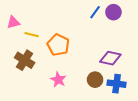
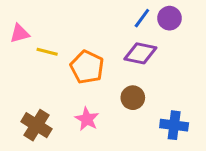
purple diamond: (110, 58) -> (140, 53), moved
brown cross: (25, 60) -> (36, 125), moved
brown circle: (95, 80) -> (133, 98), moved

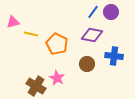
brown cross: (36, 125) -> (36, 86), moved
blue cross: (174, 125) -> (114, 56), moved

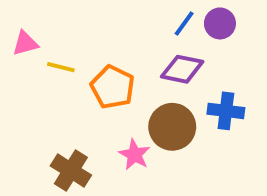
brown circle: (87, 64) -> (172, 127), size x1.5
pink star: (57, 78) -> (134, 155), moved

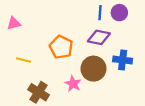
blue line: (184, 23) -> (100, 13), turned -32
yellow line: (61, 67) -> (23, 60), moved

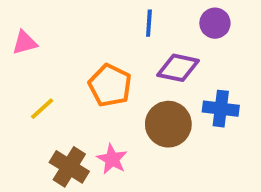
blue line: (100, 13) -> (149, 23), moved
yellow line: (23, 60) -> (42, 109), turned -56
pink star: (73, 84) -> (112, 159), moved

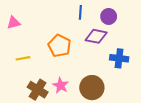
purple circle: (215, 23) -> (109, 16), moved
yellow line: (42, 109) -> (23, 58), turned 32
brown circle: (168, 124) -> (92, 88), moved

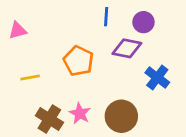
blue cross: (119, 58) -> (157, 77), turned 30

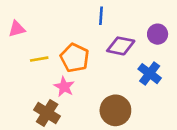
purple circle: (143, 22) -> (158, 34), moved
yellow line: (30, 77) -> (39, 59), moved
pink star: (80, 113) -> (64, 87), moved

